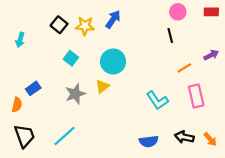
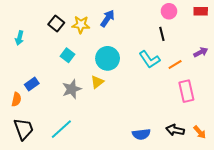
cyan L-shape: (157, 100) -> (150, 59), moved

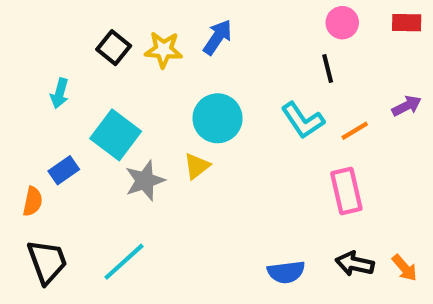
cyan arrow: (19, 38) -> (60, 93), moved
cyan square: (68, 55) -> (116, 135), moved, size x1.6
pink rectangle: (186, 91) -> (346, 191), moved

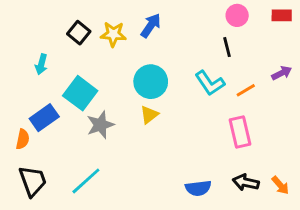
yellow triangle: (197, 166) -> (149, 115), moved
blue rectangle: (64, 170) -> (44, 118), size x1.4

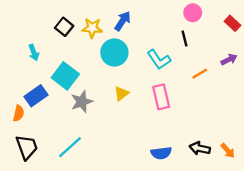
red rectangle: (282, 15) -> (232, 23), moved, turned 42
cyan arrow: (41, 64) -> (34, 53), turned -35
cyan circle: (151, 82) -> (114, 53), moved
cyan L-shape: (210, 83) -> (159, 60), moved
pink rectangle: (240, 132) -> (161, 97), moved

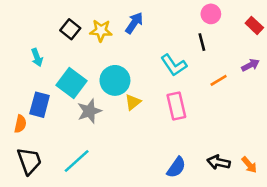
cyan circle: (114, 53) -> (115, 80), moved
blue rectangle: (36, 96) -> (40, 105), turned -40
blue semicircle: (161, 153) -> (176, 167), turned -48

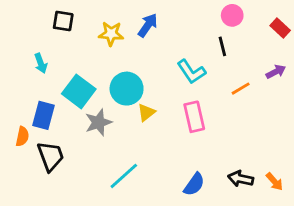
black square: (70, 29) -> (63, 21), moved, turned -30
black trapezoid: (29, 161) -> (51, 156), moved
cyan line: (77, 161) -> (124, 176), moved

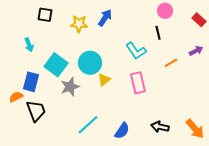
orange semicircle: (22, 136) -> (16, 97), turned -128
black arrow: (241, 179) -> (160, 127), moved
orange arrow: (274, 182) -> (195, 129), size x1.5
blue semicircle: (194, 184) -> (122, 131), moved

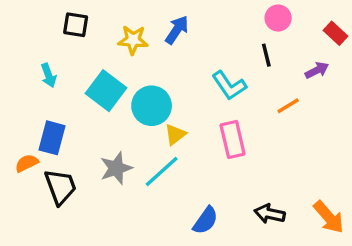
purple arrow: (196, 51) -> (317, 70), moved
cyan square: (56, 65) -> (106, 91), moved
gray star: (70, 87) -> (116, 168), moved
cyan line: (88, 125) -> (162, 172), moved

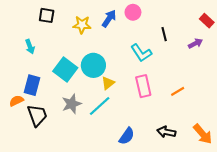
pink circle: (278, 18) -> (133, 12), moved
cyan square: (106, 91) -> (65, 70), moved
orange line: (288, 106) -> (178, 91), moved

